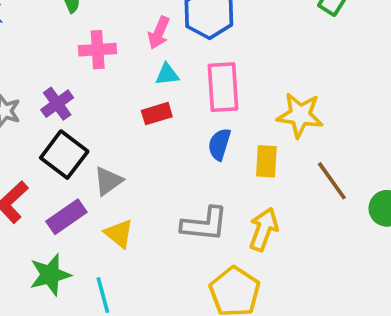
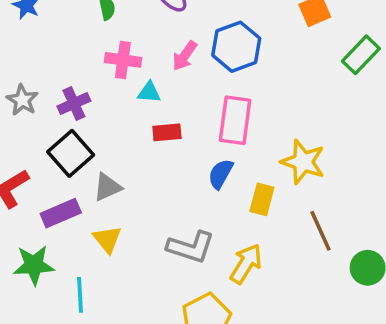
cyan triangle: (167, 74) -> (149, 92), moved

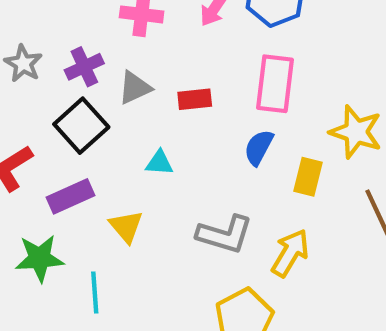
cyan triangle: (149, 92) -> (159, 163), moved
gray triangle: (107, 187) -> (135, 88), moved

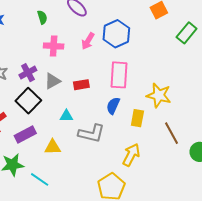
yellow triangle: (126, 226) -> (53, 147), turned -48
gray L-shape: (225, 234) -> (91, 133), moved
cyan line: (95, 293) -> (40, 179), turned -48

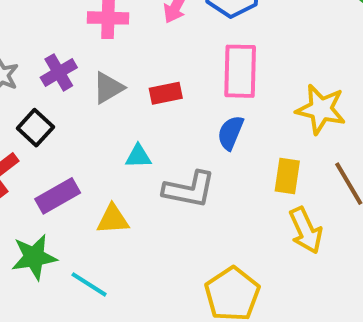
black square: (28, 101) -> (35, 128), moved, size x0.7
yellow rectangle: (137, 118) -> (287, 176), moved
yellow arrow: (131, 155) -> (306, 230), moved, turned 130

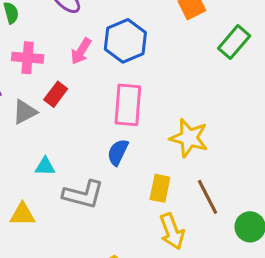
red rectangle: (166, 93) -> (56, 94), moved, turned -45

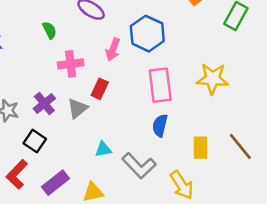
yellow star: (189, 138) -> (213, 79), moved
gray L-shape: (83, 194) -> (139, 166), turned 44
yellow arrow: (172, 231) -> (182, 185), moved

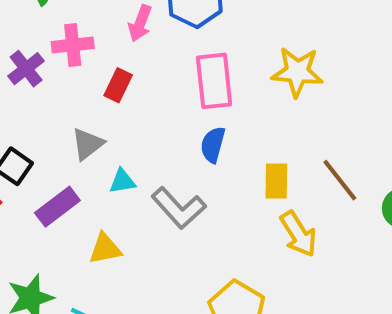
purple cross: (44, 103) -> (26, 69), moved
gray triangle: (77, 108) -> (88, 144), moved
purple rectangle: (56, 183) -> (57, 207), moved
yellow arrow: (182, 185) -> (298, 234), moved

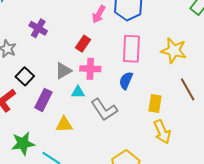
pink cross: (73, 45) -> (90, 69), moved
purple cross: (26, 69) -> (38, 28), turned -30
brown line: (340, 180) -> (188, 89), moved
purple rectangle: (57, 207) -> (43, 100), turned -35

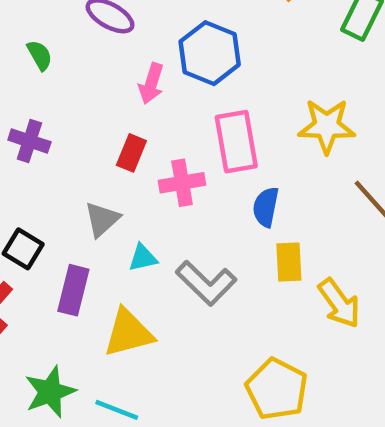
pink cross: (90, 69) -> (182, 183), moved
blue semicircle: (126, 81) -> (266, 207), moved
yellow rectangle: (155, 104) -> (289, 262), moved
yellow triangle: (64, 125) -> (128, 333), size x1.4

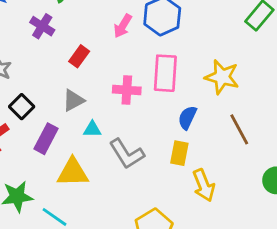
purple cross: (29, 141) -> (42, 26), moved
red rectangle: (131, 153) -> (79, 56), moved
blue semicircle: (266, 207) -> (187, 118), moved

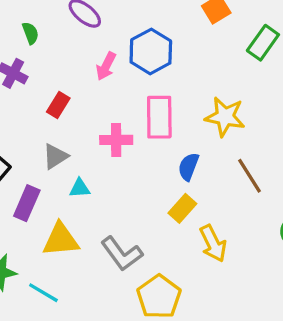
yellow rectangle: (179, 153) -> (182, 208), turned 35
gray L-shape: (127, 154) -> (122, 254), moved

